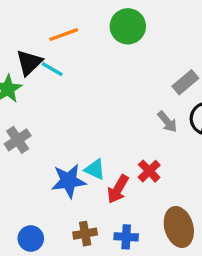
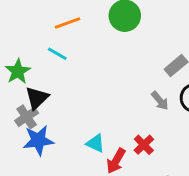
black triangle: (29, 63) -> (37, 98), moved
blue star: (69, 181) -> (38, 140), moved

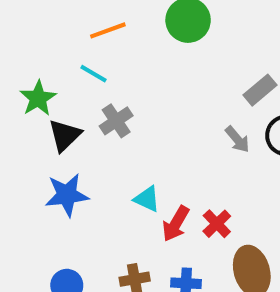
gray cross: (27, 117) -> (116, 121), moved
red cross: (144, 145) -> (217, 224), moved

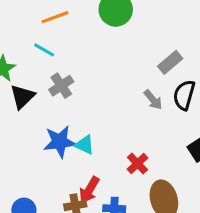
blue star: (67, 195) -> (60, 142), moved
red arrow: (176, 224) -> (89, 190), moved

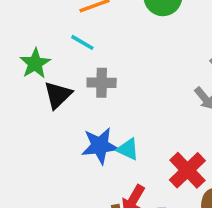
gray cross: (61, 86) -> (102, 83), turned 35
red cross: (137, 163) -> (187, 170), size x1.5

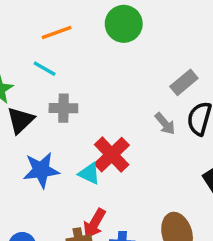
blue star: (100, 146) -> (41, 170), moved
red cross: (187, 170) -> (112, 155), moved

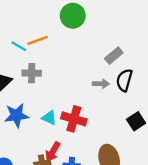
orange line: (57, 32) -> (38, 40), moved
gray arrow: (165, 124) -> (101, 84), turned -49
red cross: (112, 155) -> (74, 119), moved, turned -30

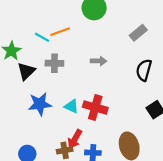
gray rectangle: (114, 56) -> (138, 33), moved
gray arrow: (101, 84) -> (99, 61), moved

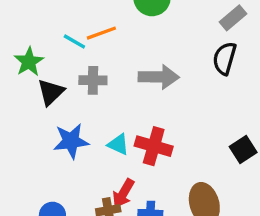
gray rectangle: (138, 33) -> (233, 18), moved
gray arrow: (99, 61) -> (159, 77), size x1.6
black semicircle: (144, 70) -> (225, 58), moved

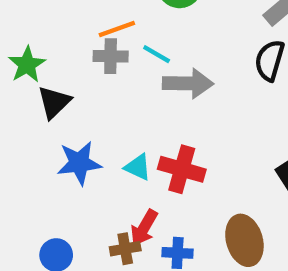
cyan line: (74, 42) -> (157, 54), moved
gray cross: (93, 80) -> (111, 56), moved

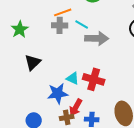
black triangle: (54, 102) -> (33, 62), moved
blue star: (79, 163) -> (58, 93), moved

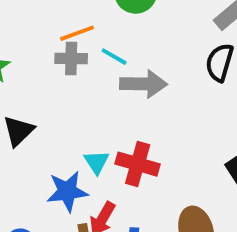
cyan triangle: (73, 78) -> (97, 162), turned 32

